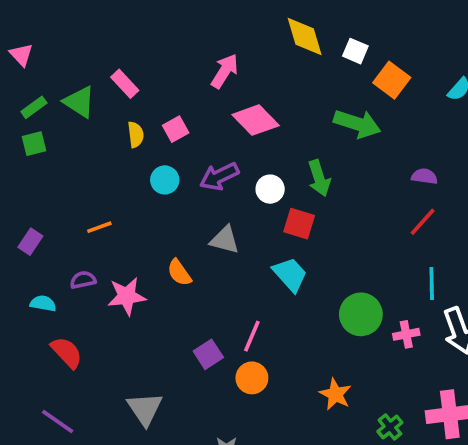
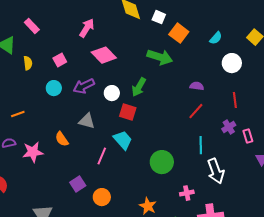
pink rectangle: (125, 84) -> (32, 26), moved
yellow semicircle: (136, 135) -> (28, 63), moved
green arrow: (319, 178) -> (139, 87), turned 48
pink cross: (406, 334) -> (187, 193), moved
pink line: (252, 336) -> (102, 156), moved

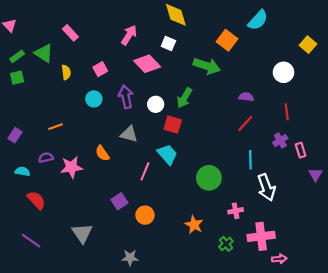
white square: (159, 17) -> (168, 44), moved
cyan semicircle: (216, 38) -> (258, 20), moved, size x1.5
purple arrow: (84, 86) -> (126, 97), turned 105

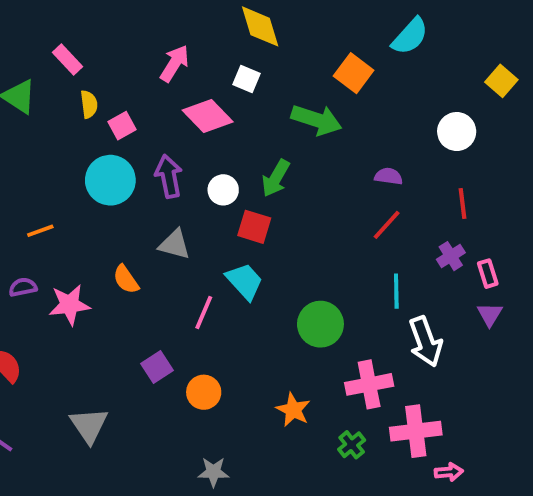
yellow semicircle: (66, 72) -> (89, 104), moved
cyan circle: (94, 99) -> (110, 180), size x1.6
purple triangle: (315, 175) -> (490, 314), moved
pink cross: (236, 211) -> (369, 384), size x1.6
gray star: (130, 258) -> (213, 472), moved

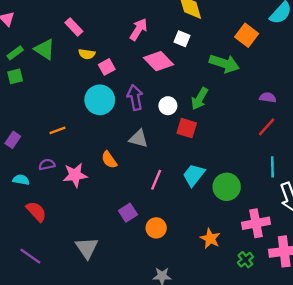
yellow semicircle: (89, 104) -> (87, 54), turned 105
cyan trapezoid: (245, 281) -> (194, 175), moved, turned -100

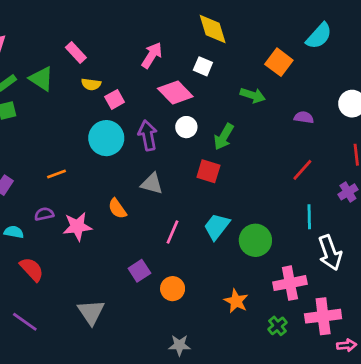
green arrow: (224, 63) -> (253, 95), size x0.7
purple semicircle: (268, 97) -> (304, 117), moved
white circle: (168, 106) -> (186, 127), moved

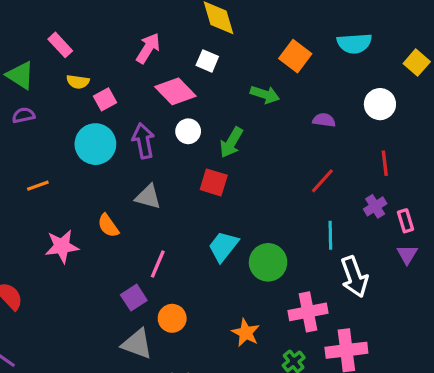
cyan semicircle: (319, 36) -> (354, 43), moved, turned 44
purple semicircle: (44, 214) -> (23, 115), moved
pink line: (173, 232) -> (158, 264), moved
gray triangle: (91, 312) -> (137, 344), moved, turned -36

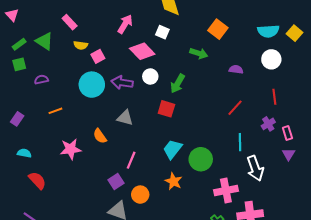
cyan semicircle: (354, 43) -> (268, 31), moved
purple semicircle: (23, 115) -> (41, 80), moved
purple arrow: (143, 141) -> (122, 83), turned -70
orange star: (246, 333) -> (173, 181), moved

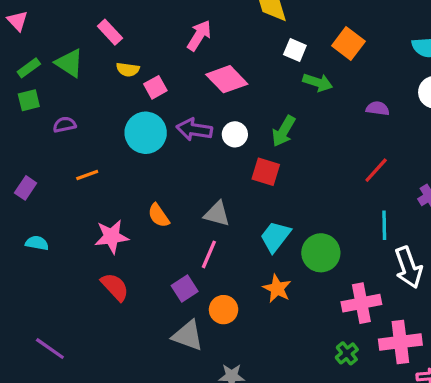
white square: (162, 32) -> (295, 50), moved
white circle: (150, 77) -> (235, 134), moved
gray triangle: (125, 118) -> (217, 214), moved
red semicircle: (37, 180) -> (115, 287), moved

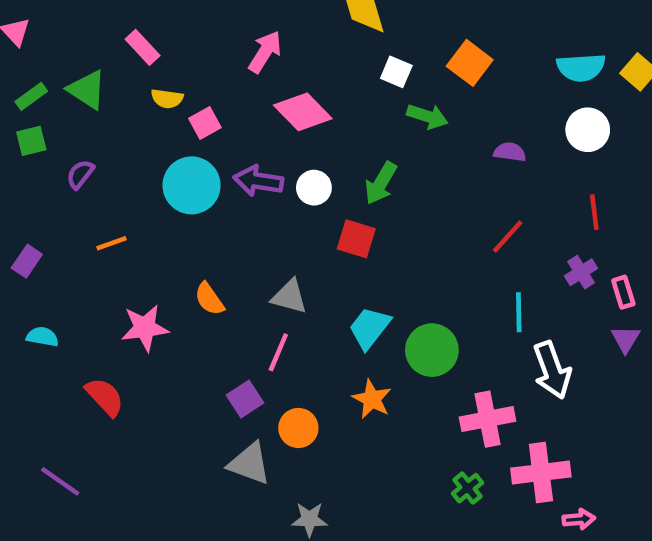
purple semicircle: (65, 125) -> (80, 174), turned -40
red semicircle: (115, 287) -> (105, 397), moved

